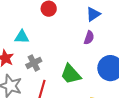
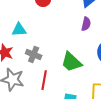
gray cross: (34, 63) -> (34, 54), turned -35

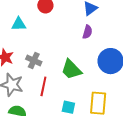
cyan triangle: (19, 30) -> (19, 24), moved

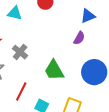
red line: (43, 86) -> (21, 92), moved

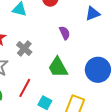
purple semicircle: (79, 38) -> (65, 33), moved, turned -56

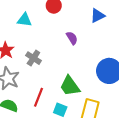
green trapezoid: (58, 67) -> (70, 86), moved

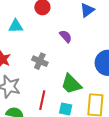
gray cross: (33, 58) -> (40, 61), moved

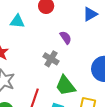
gray cross: (40, 61) -> (51, 59), moved

